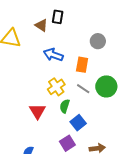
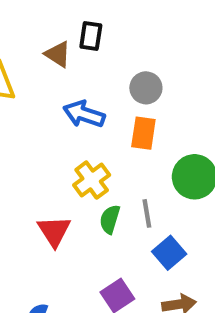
gray circle: (98, 41) -> (146, 88), moved
gray line: (83, 89) -> (147, 213), moved, turned 48
blue square: (78, 123) -> (169, 253), moved

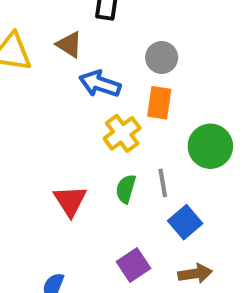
brown triangle: (58, 54) -> (69, 45), moved
yellow cross: (92, 180) -> (122, 133), moved

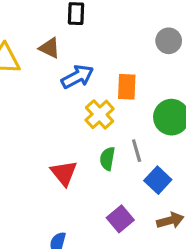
gray circle: (162, 57) -> (169, 41), moved
blue arrow: (100, 84) -> (77, 77), turned 140

